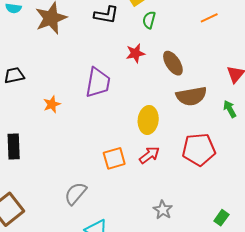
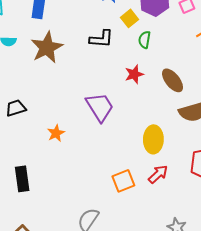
purple trapezoid: (98, 82) -> (100, 107), turned -36

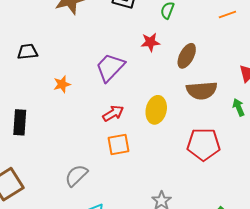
brown ellipse: (173, 80) -> (187, 56), turned 55
purple trapezoid: (100, 107) -> (110, 67), turned -116
red arrow: (158, 174) -> (113, 113), moved

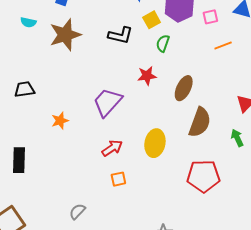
brown semicircle: (202, 90) -> (200, 122), turned -64
orange square: (119, 145) -> (118, 179), size x0.7
gray semicircle: (76, 175) -> (77, 211), size x0.7

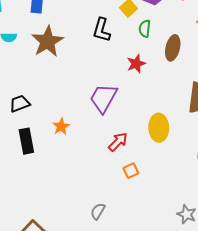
black L-shape: (120, 35) -> (102, 30), turned 105
brown ellipse: (184, 88) -> (173, 48), moved
black rectangle: (19, 160) -> (26, 141), moved

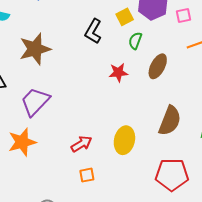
brown star: (47, 41) -> (35, 49), moved
purple trapezoid: (103, 98) -> (35, 102), moved
orange star: (61, 127) -> (22, 142), moved, size x1.6

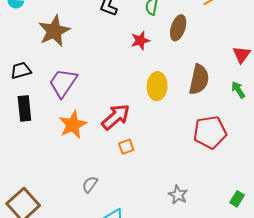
yellow ellipse: (124, 140) -> (157, 86), moved
orange star: (22, 142) -> (73, 125), moved
red arrow: (81, 144) -> (116, 117), size x1.4

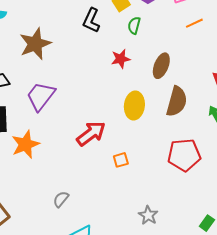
brown ellipse: (178, 28) -> (161, 66), moved
orange star: (73, 125) -> (25, 144), moved
orange square: (126, 147) -> (121, 160), moved

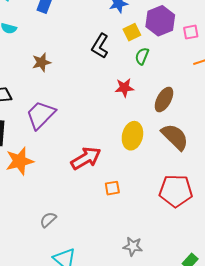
brown star: (35, 44) -> (42, 62), size x0.6
brown semicircle: (177, 101) -> (175, 137), turned -68
gray star: (148, 215) -> (133, 246), turned -30

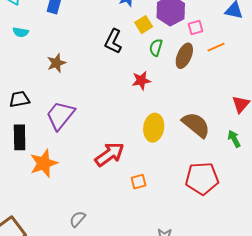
pink square: (191, 32) -> (196, 28), moved
brown ellipse: (164, 100) -> (184, 56), moved

